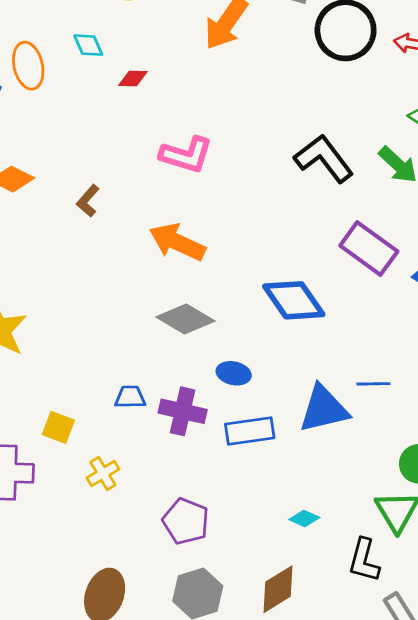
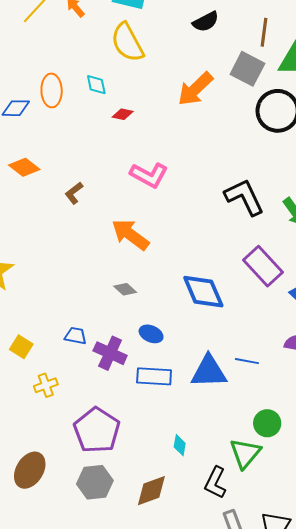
gray diamond: (185, 319) -> (125, 289), size x0.6
cyan diamond: (304, 518) -> (180, 445), turned 65
purple pentagon: (186, 521) -> (97, 430), size x1.4

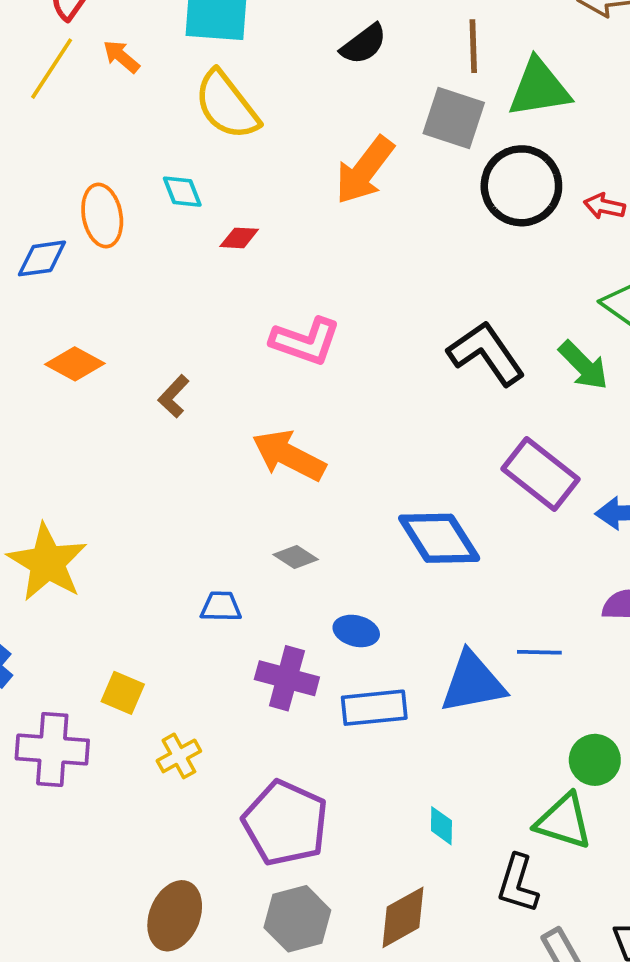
blue trapezoid: (76, 336) -> (221, 607), moved
green triangle: (245, 453) -> (564, 821), turned -44

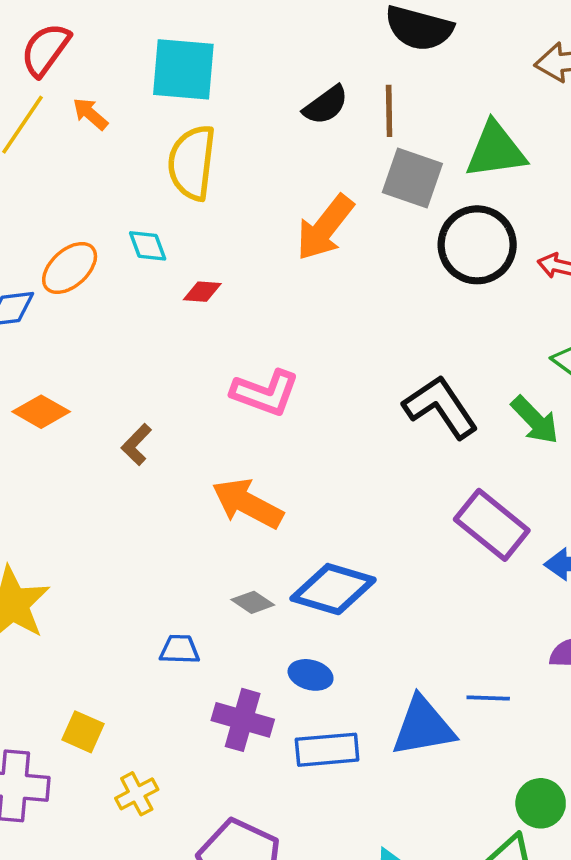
brown line: (473, 46) -> (389, 111), moved
yellow semicircle: (227, 105) -> (192, 163), turned 44
orange ellipse: (102, 216) -> (70, 268), turned 58
blue diamond: (439, 538) -> (333, 589), moved, turned -42

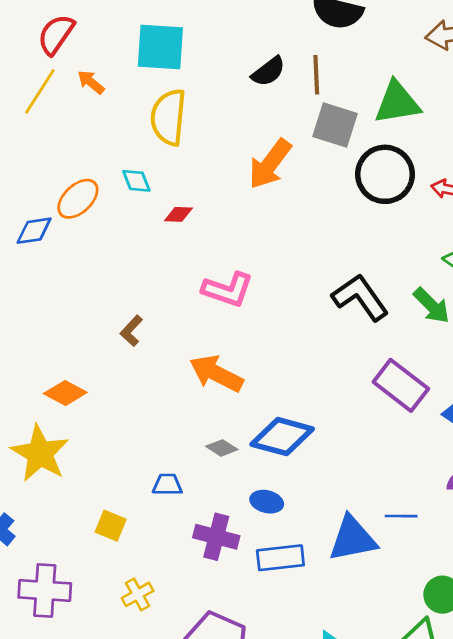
orange diamond: (41, 412) -> (65, 393), moved
yellow square: (83, 732) -> (111, 526), moved

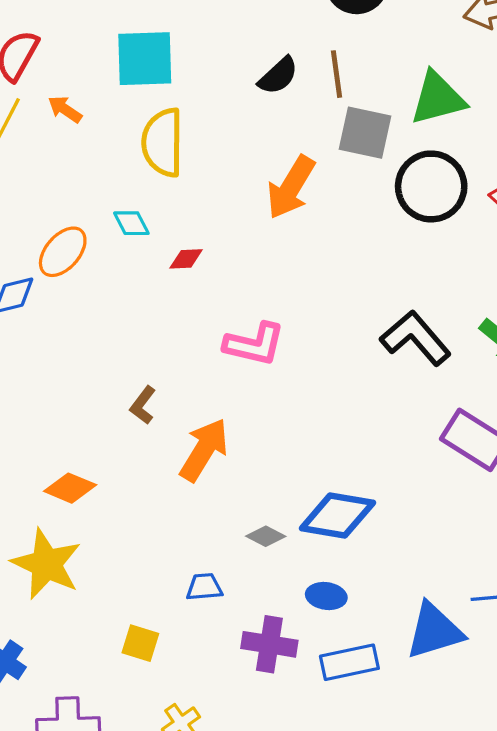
orange arrow: (216, 373) -> (204, 450), moved, turned 100

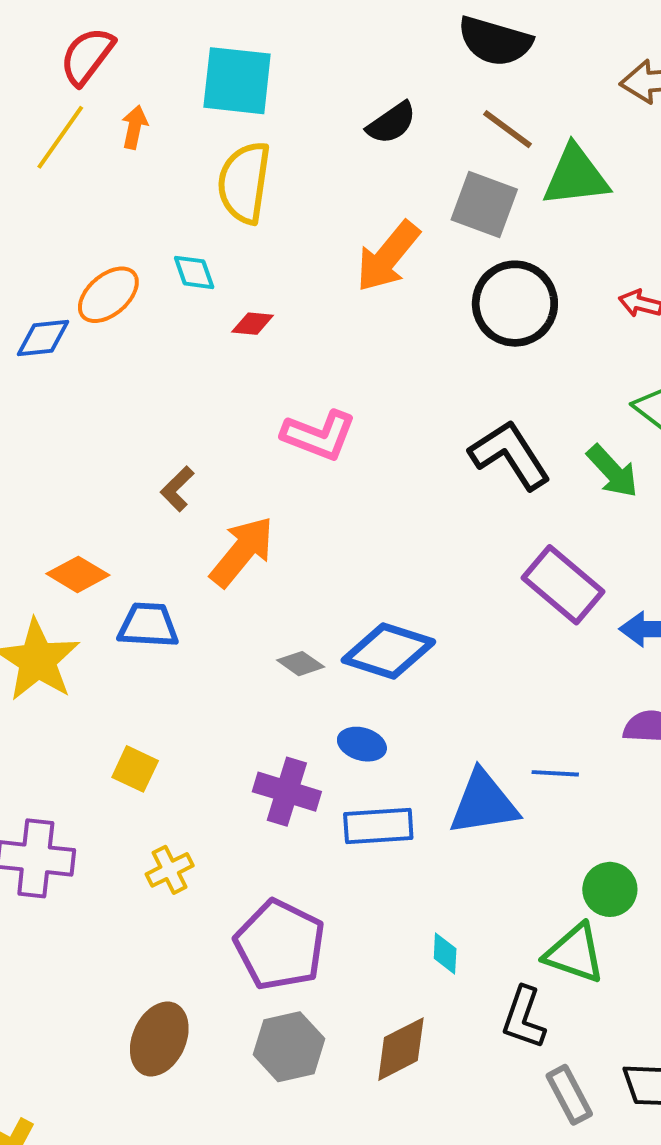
brown line: (336, 74) -> (507, 129), moved, turned -54
orange arrow: (65, 109) -> (134, 127), turned 60
black circle: (431, 186) -> (515, 304), moved
blue trapezoid: (204, 587) -> (148, 625), moved, size x1.4

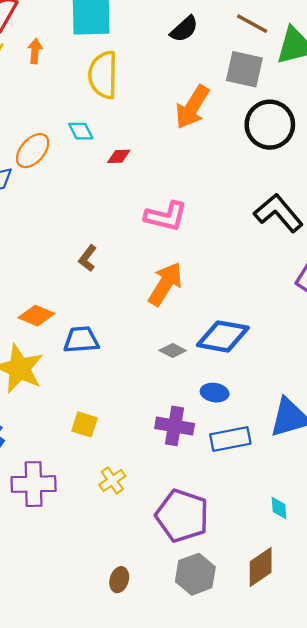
orange arrow: (242, 552) -> (165, 284), moved
brown ellipse: (159, 1039) -> (119, 580), size x0.6

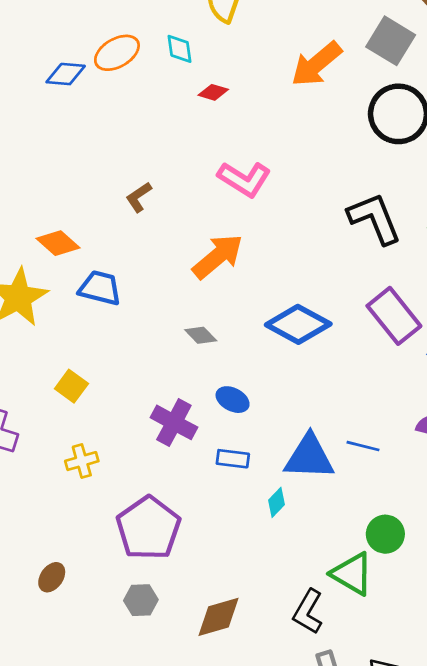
blue diamond: (223, 336) -> (298, 324), moved
blue rectangle: (230, 439) -> (233, 459), size x0.7
cyan diamond: (279, 508) -> (276, 502), moved, turned 30
gray hexagon: (195, 574) -> (141, 600), size x0.7

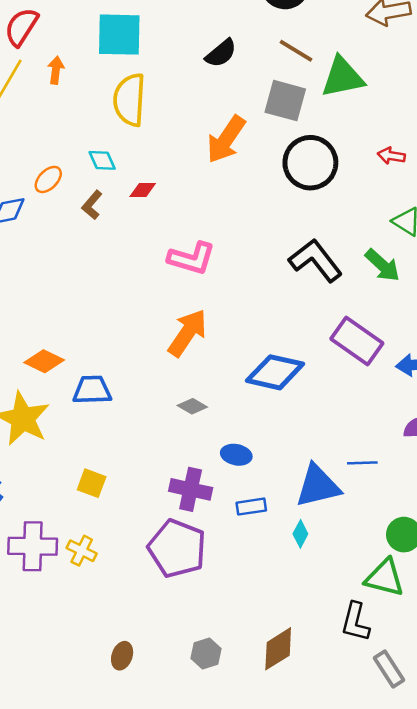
orange ellipse: (117, 53) -> (48, 179), size x0.7
brown L-shape: (139, 197) -> (92, 205), moved
yellow cross: (82, 461) -> (82, 551), moved, turned -32
purple pentagon: (148, 528) -> (177, 548), moved

